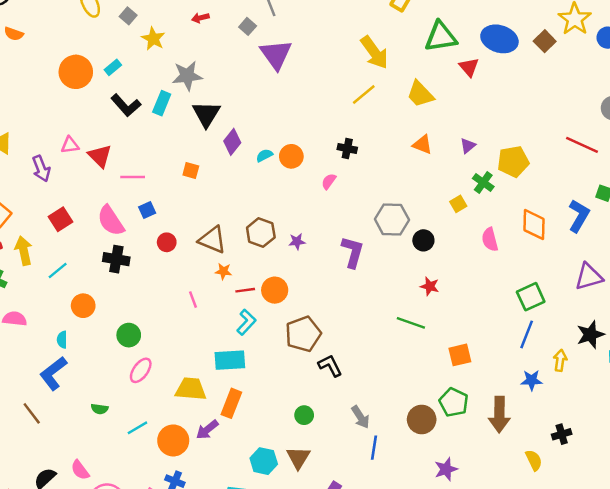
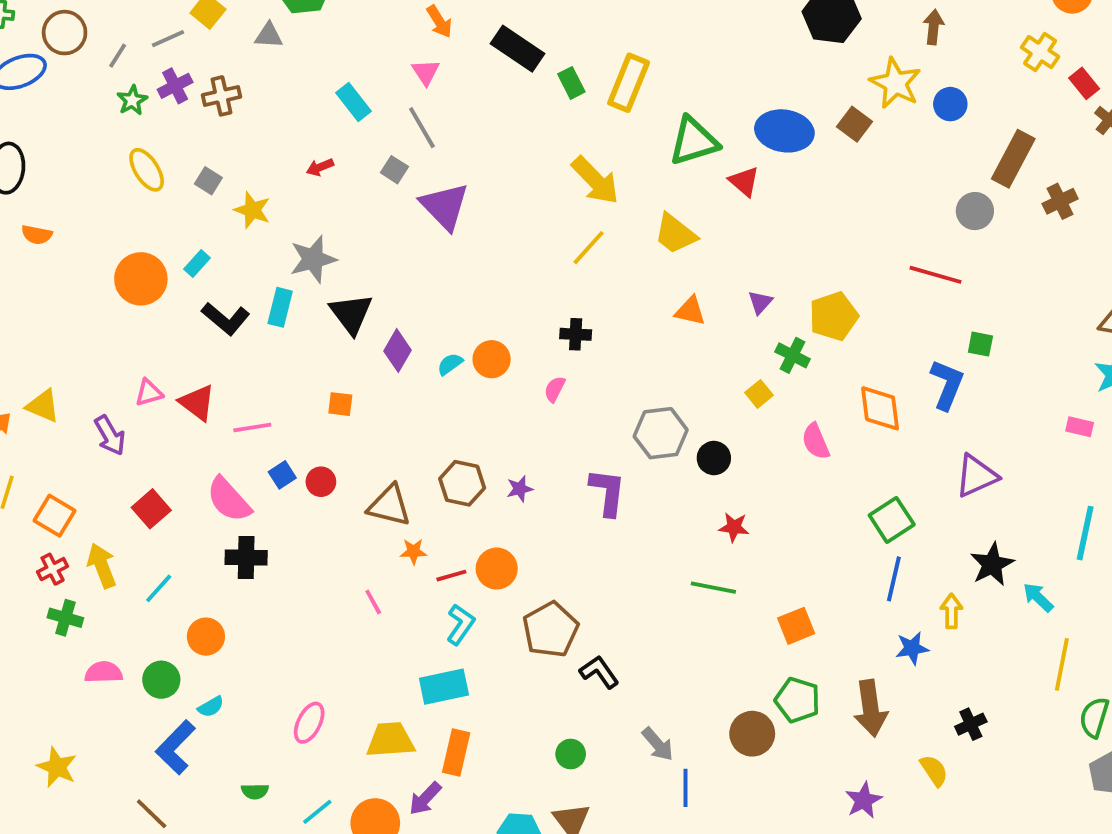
red circle: (167, 242) -> (321, 482), moved
green circle: (129, 335) -> (161, 680), moved
cyan semicircle: (62, 340) -> (211, 707), moved, turned -112
purple star: (446, 469) -> (864, 800), moved

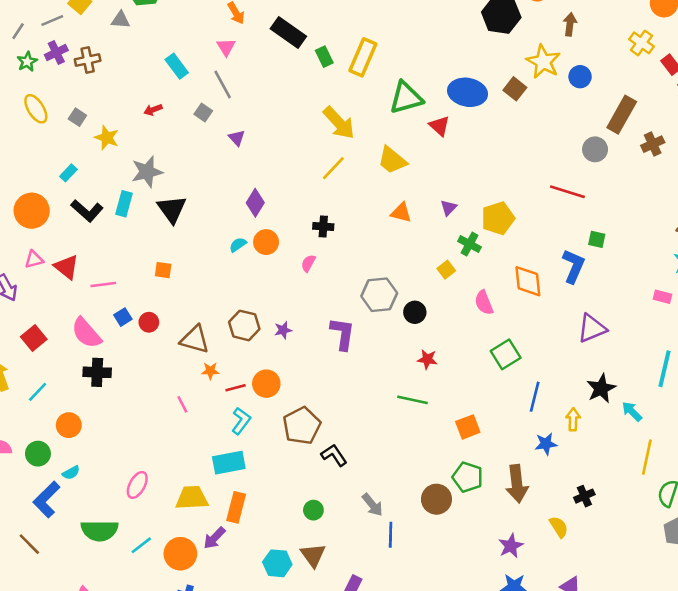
purple triangle: (445, 206) -> (237, 138), size x0.5
orange circle: (141, 279) -> (32, 211), moved
purple diamond: (398, 351) -> (255, 203), moved
green square: (892, 520) -> (506, 354), moved
green semicircle: (255, 791) -> (99, 531), size x2.0

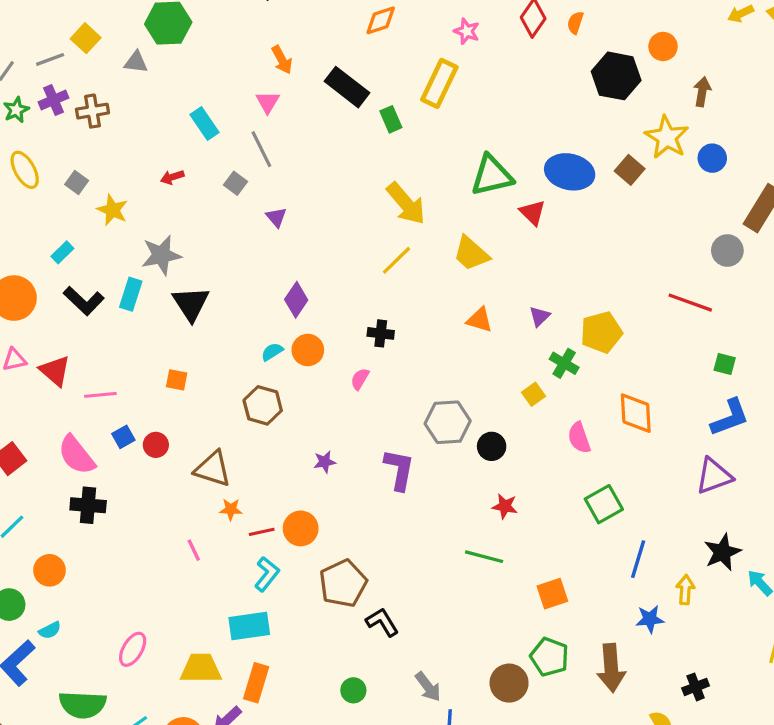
yellow rectangle: (363, 57) -> (439, 83), moved
blue L-shape: (574, 266) -> (730, 418), moved, turned 44
brown hexagon: (244, 325) -> (263, 405), moved

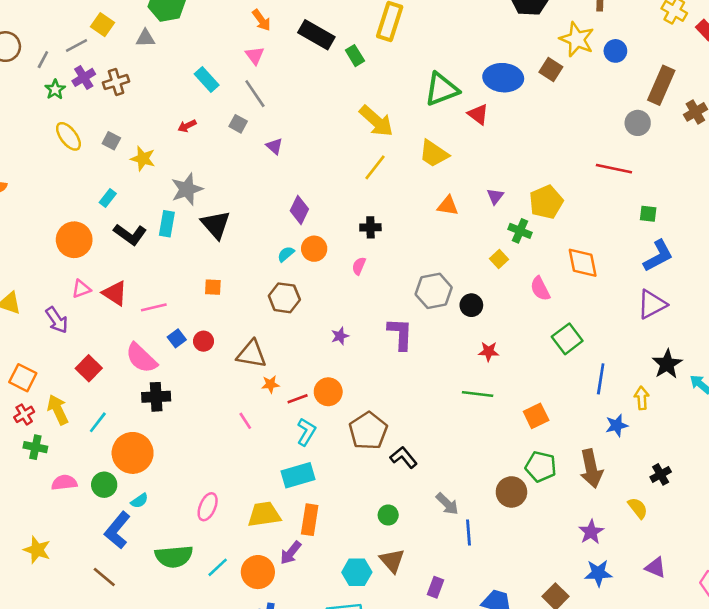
orange circle: (49, 570) -> (133, 453), size x1.6

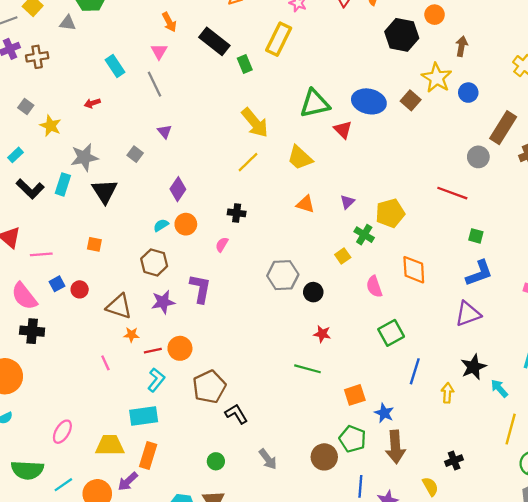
gray square: (238, 124) -> (135, 154), moved
purple L-shape: (400, 334) -> (200, 289), moved
purple star: (340, 336) -> (163, 302), moved, size x1.5
blue star: (617, 425) -> (384, 413), moved, turned 30
blue line: (468, 532) -> (360, 486), moved

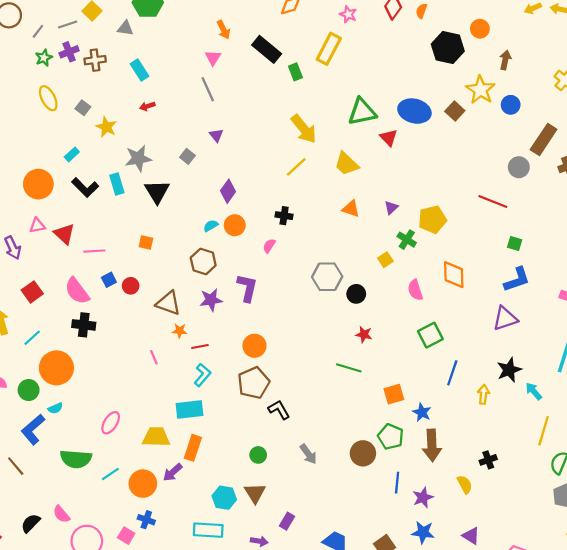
cyan rectangle: (115, 66) -> (140, 70), moved
cyan rectangle: (63, 184) -> (117, 184), turned -36
orange circle: (180, 348) -> (254, 346), moved

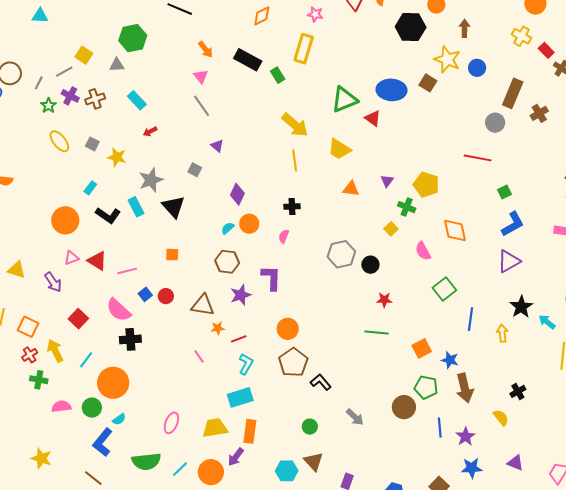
purple cross: (69, 52) -> (70, 96), turned -30
yellow line: (296, 167) -> (295, 161), turned -45
yellow pentagon: (432, 220) -> (426, 185), turned -30
green square: (515, 243) -> (504, 192), turned -32

